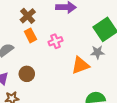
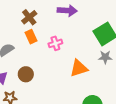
gray star: (98, 52) -> (105, 57), moved

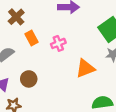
brown cross: (29, 17) -> (16, 17), moved

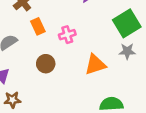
brown circle: (29, 79) -> (46, 64), moved

